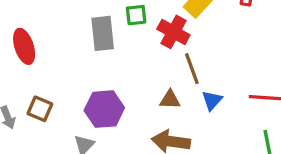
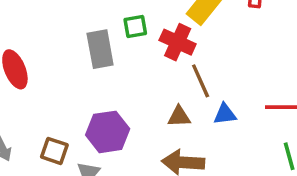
blue triangle: (212, 100) -> (225, 114), turned 45
brown square: (40, 109) -> (54, 151), moved

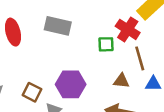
green square: (135, 26) -> (106, 44), moved
gray rectangle: (100, 49) -> (58, 26), moved, turned -75

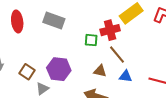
red cross: (128, 29) -> (110, 30), turned 36
brown line: (140, 58) -> (117, 55), turned -30

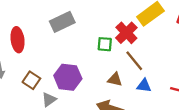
red ellipse: (17, 21) -> (18, 40), moved
gray rectangle: (54, 21) -> (62, 22), turned -45
red cross: (110, 30) -> (126, 33), turned -30

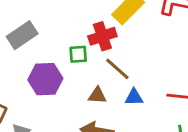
red cross: (126, 33) -> (102, 36), turned 35
purple hexagon: (68, 77) -> (45, 79), moved

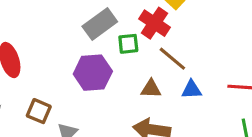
gray rectangle: (22, 35) -> (100, 24), moved
red cross: (102, 36) -> (154, 23), turned -36

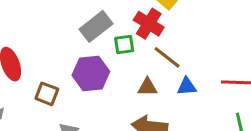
brown square: (39, 111) -> (47, 94), moved

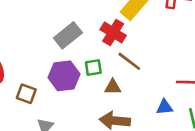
green square: (124, 45) -> (93, 67), moved
blue triangle: (187, 87) -> (165, 107), moved

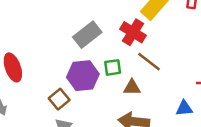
brown square: (26, 94) -> (59, 99), moved, turned 30

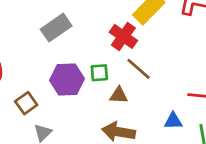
gray rectangle: (87, 35) -> (56, 28), moved
brown square: (59, 99) -> (26, 103), moved

